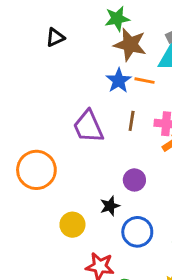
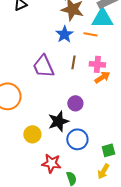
orange line: (145, 81) -> (90, 34), moved
black star: (110, 206) -> (58, 121), size x1.5

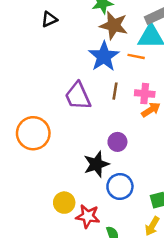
blue star: (64, 34) -> (104, 56), size x1.4
yellow circle: (32, 134) -> (64, 203), moved

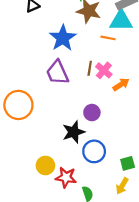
blue star: (104, 56) -> (63, 38), moved
pink cross: (145, 94) -> (104, 70), moved, turned 35

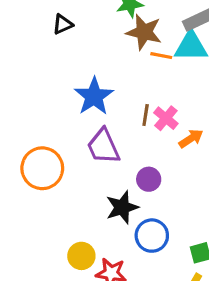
blue star: (63, 38) -> (94, 96), moved
orange line: (108, 38) -> (161, 56), moved
purple trapezoid: (57, 73) -> (103, 146), moved

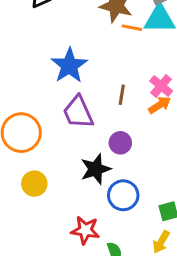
brown line: (146, 115) -> (122, 95), moved
pink cross: (166, 118) -> (161, 86), moved
yellow circle: (81, 256) -> (34, 184), moved

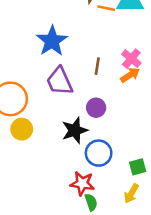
yellow circle: (34, 184) -> (22, 129), moved
red star: (85, 230) -> (82, 183), moved

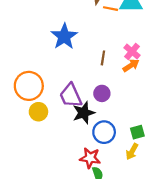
purple trapezoid: (60, 81) -> (71, 96), moved
green square: (138, 167) -> (137, 132), moved
yellow arrow: (131, 193) -> (132, 151), moved

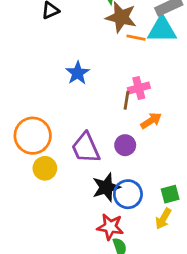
blue star: (64, 36) -> (78, 73), size x0.7
pink cross: (132, 52) -> (139, 88), moved, turned 35
orange arrow: (131, 65) -> (151, 121), moved
black star: (84, 113) -> (106, 187), moved

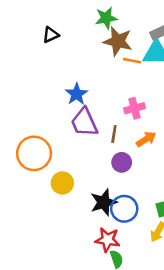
brown line: (127, 100) -> (114, 134), moved
purple trapezoid: (86, 148) -> (84, 122), moved
yellow circle: (45, 168) -> (62, 183), moved

